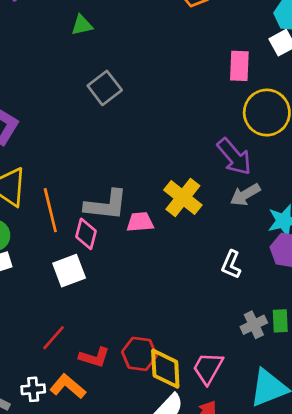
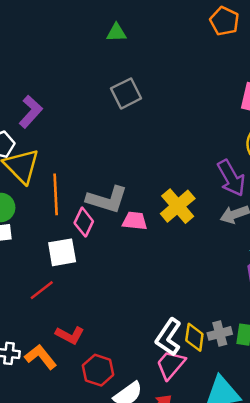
white L-shape: (231, 265) -> (168, 337), moved, size x1.4
red line: (53, 338) -> (42, 290), moved
red hexagon: (139, 354) -> (98, 370), moved
yellow diamond: (165, 369) -> (194, 337), moved, size x0.7

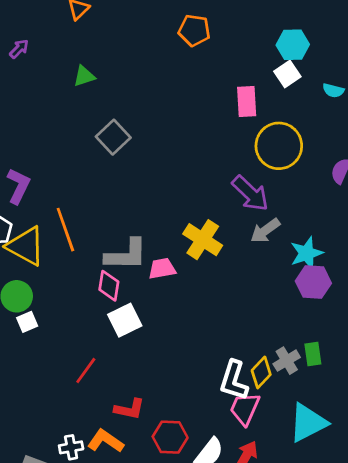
orange line: (56, 194) -> (65, 230), moved
white square: (62, 252) -> (125, 320), moved
yellow diamond: (194, 337) -> (261, 372), turned 52

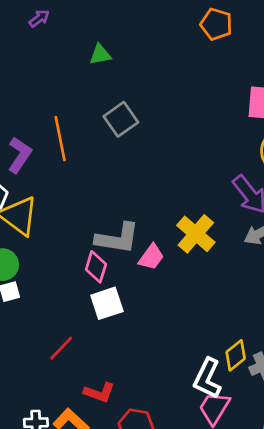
orange line: (65, 230) -> (60, 139), moved
pink trapezoid: (162, 269) -> (151, 257), turned 128
yellow diamond: (261, 372) -> (236, 355), moved

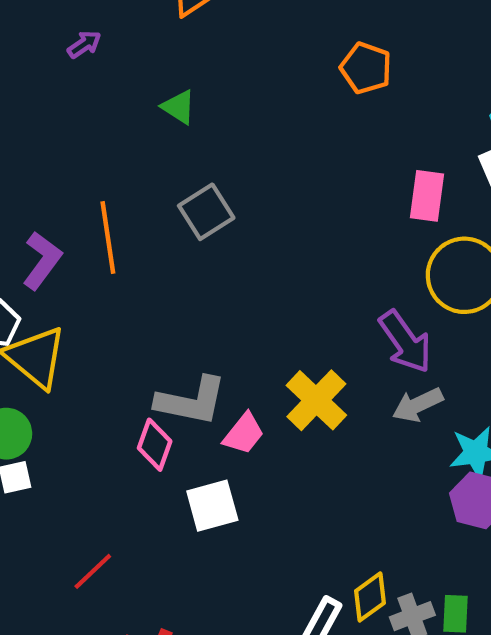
green triangle: (100, 55) -> (179, 107), turned 40
white square: (107, 303) -> (212, 506), moved

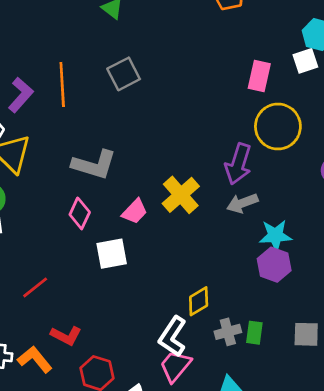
purple arrow: (405, 342) -> (238, 164), turned 48
gray L-shape: (191, 401) -> (94, 165), moved
yellow diamond: (370, 597) -> (199, 301), moved

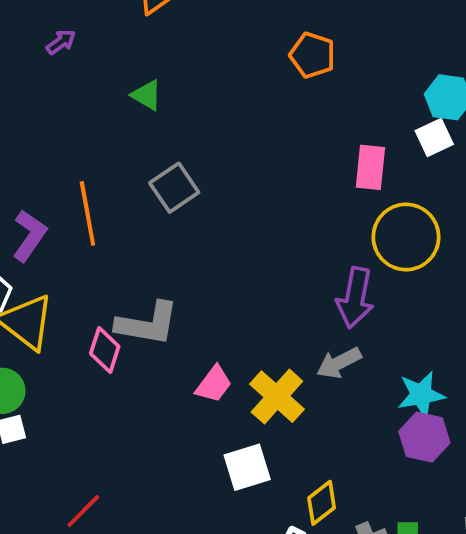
yellow cross: (181, 195) -> (277, 397), moved
gray arrow: (242, 203) -> (339, 363), moved
pink diamond: (80, 213) -> (105, 350), moved
white square: (112, 254) -> (247, 467), moved

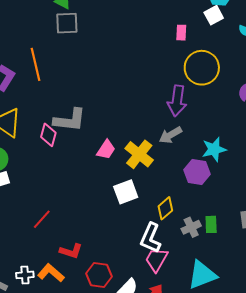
pink rectangle: (370, 167) -> (181, 33), size x0.7
gray square: (174, 188) -> (67, 23), moved, turned 35
purple hexagon: (424, 437) -> (197, 172), moved

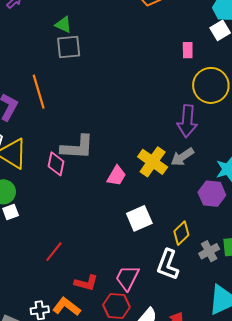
yellow cross: (139, 154) -> (153, 162), moved
pink trapezoid: (156, 260) -> (127, 278), moved

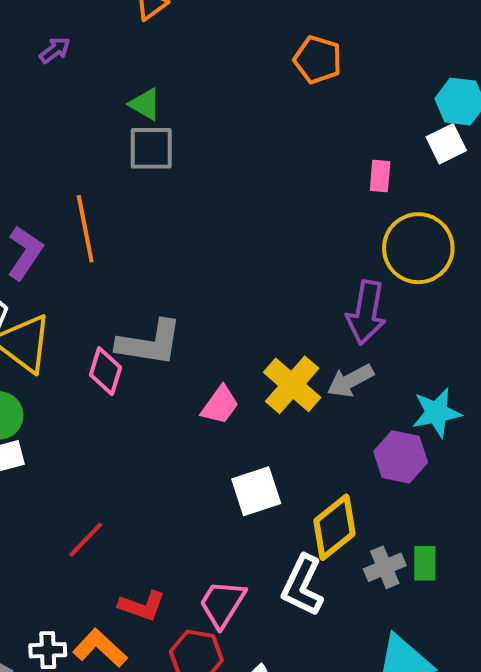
yellow diamond: (181, 233) -> (335, 527), size x1.4

